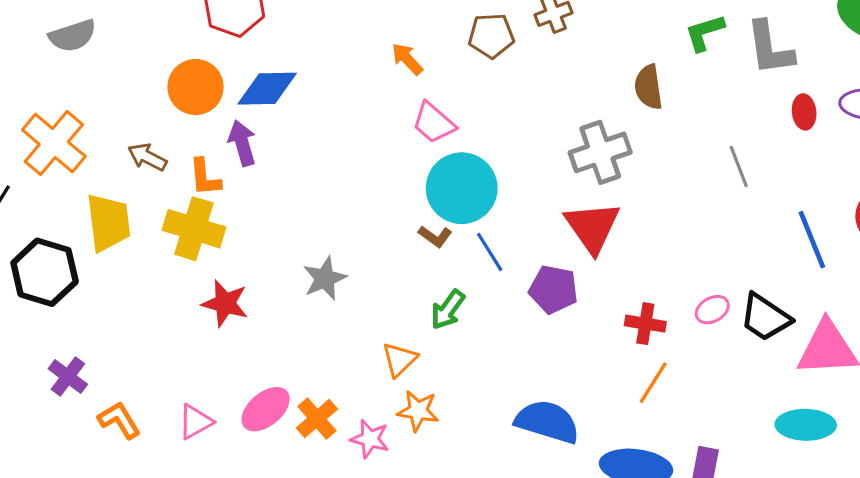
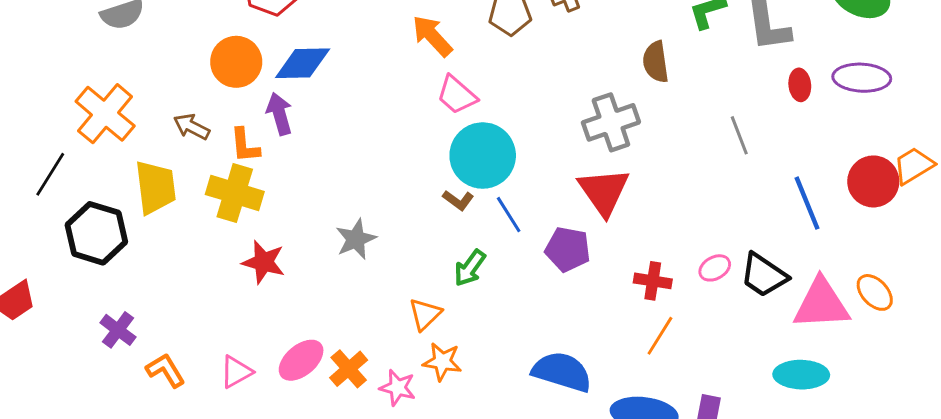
orange arrow: (407, 59) -> (432, 36), size x1.4

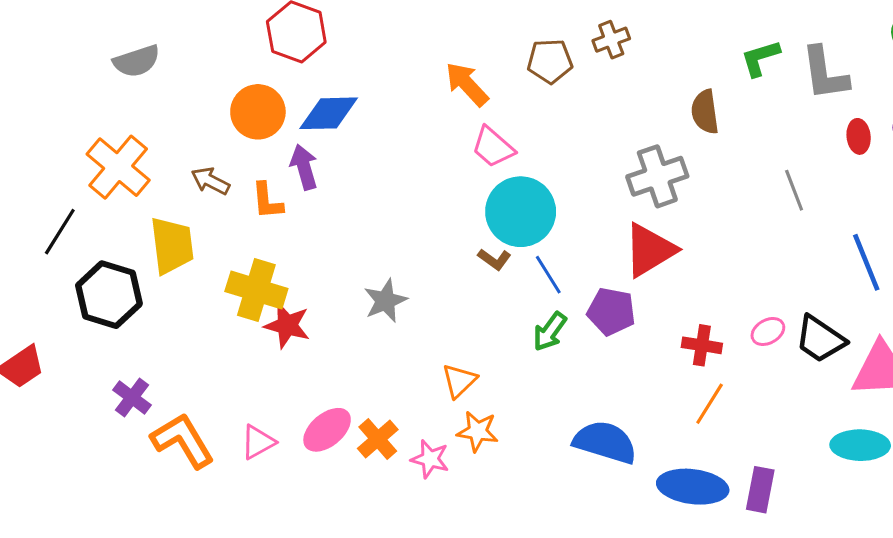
red triangle: (604, 192) -> (650, 250), turned 34
yellow cross: (235, 193) -> (256, 290), moved
green arrow: (470, 268) -> (550, 331), moved
orange L-shape: (166, 370) -> (183, 441), size x1.5

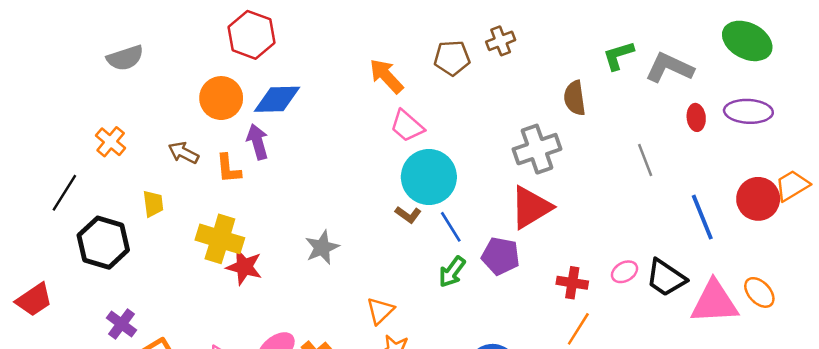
gray L-shape: (825, 73) -> (669, 68), turned 123
orange cross: (118, 167) -> (111, 142), size x0.6
yellow trapezoid: (172, 245) -> (153, 204), size x0.6

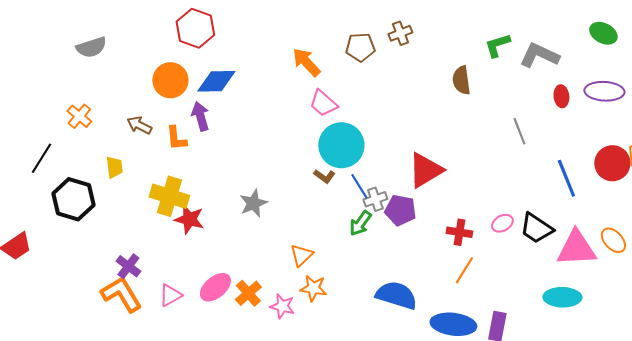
green ellipse: (747, 41) -> (603, 33), size x0.7
gray cross: (537, 149) -> (375, 199), moved, size x0.6
purple cross: (121, 324) -> (128, 266), moved

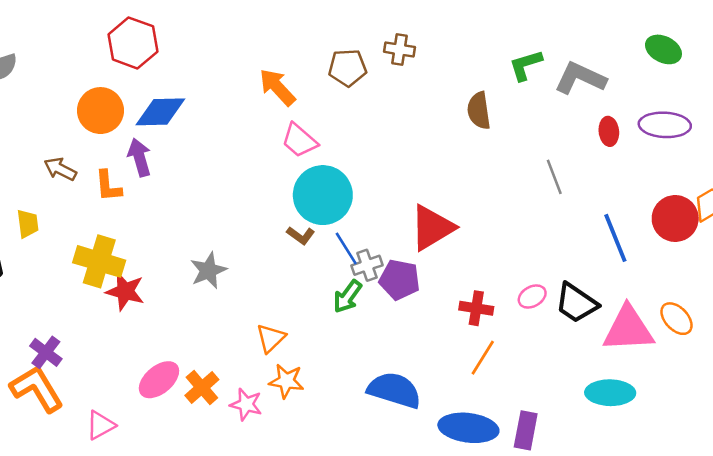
brown cross: (400, 33) -> (400, 49), turned 30
pink triangle: (170, 295) -> (100, 425), moved

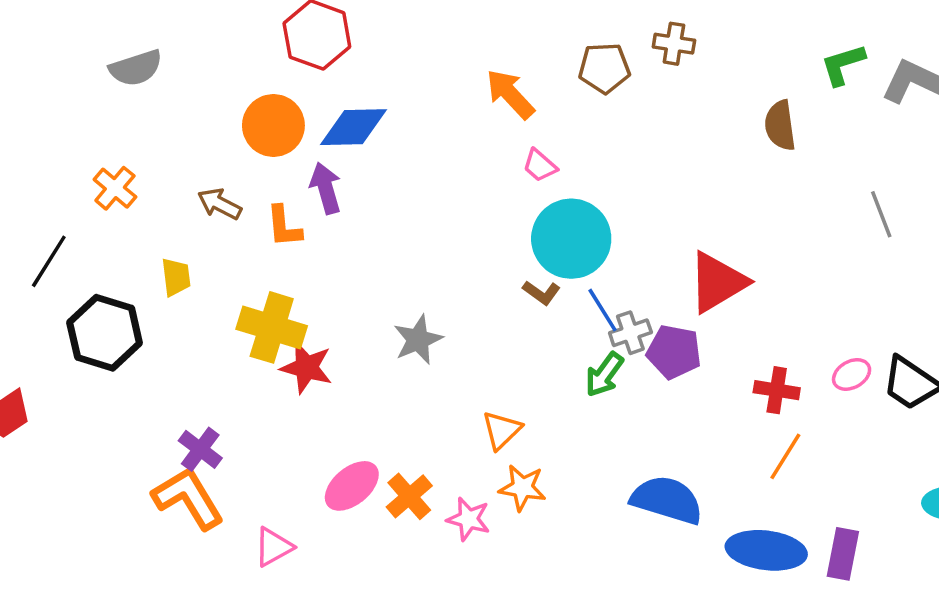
pink trapezoid: (299, 140) -> (540, 166), size x0.7

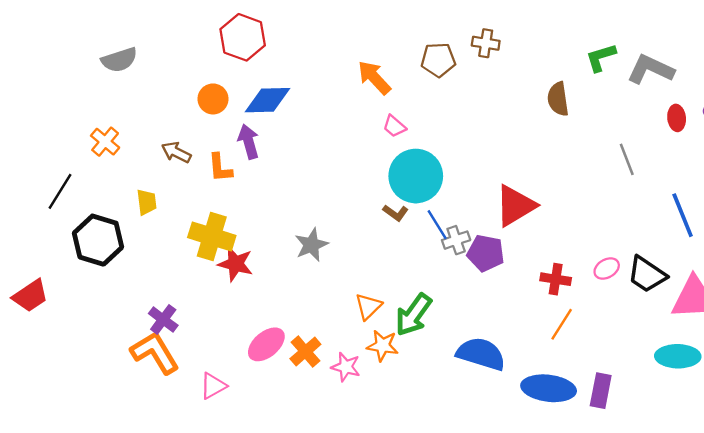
orange circle: (273, 125) -> (213, 99), size x0.7
green arrow: (604, 374) -> (413, 315), moved, size x1.4

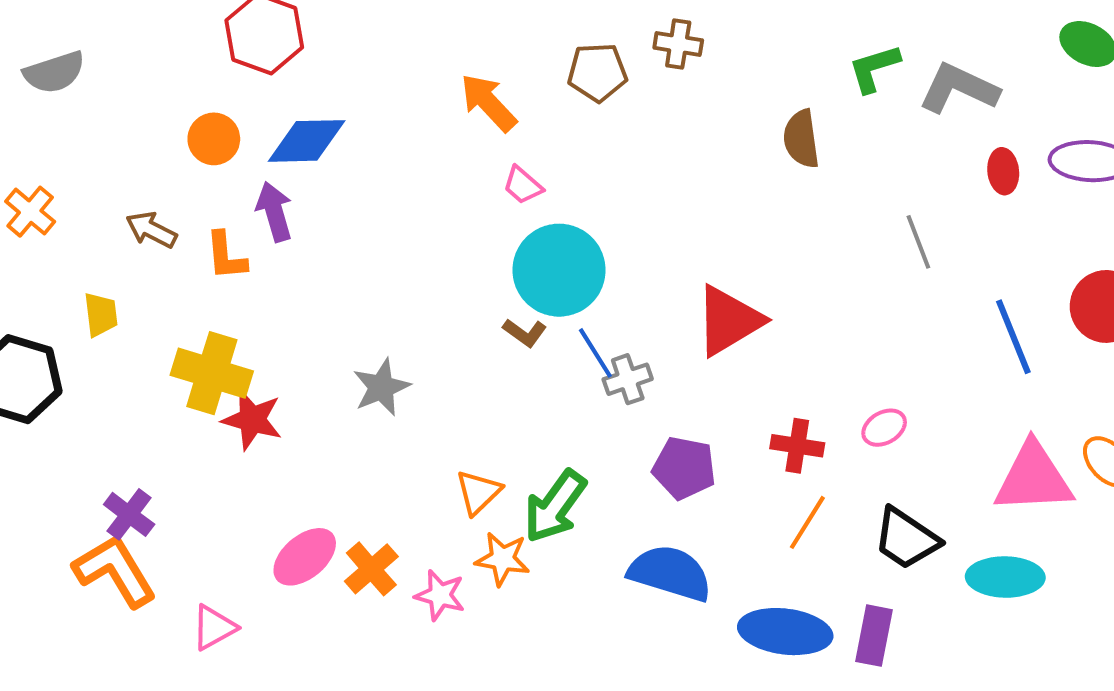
purple pentagon: (486, 253) -> (684, 468), moved
black trapezoid: (647, 274) -> (906, 539), moved

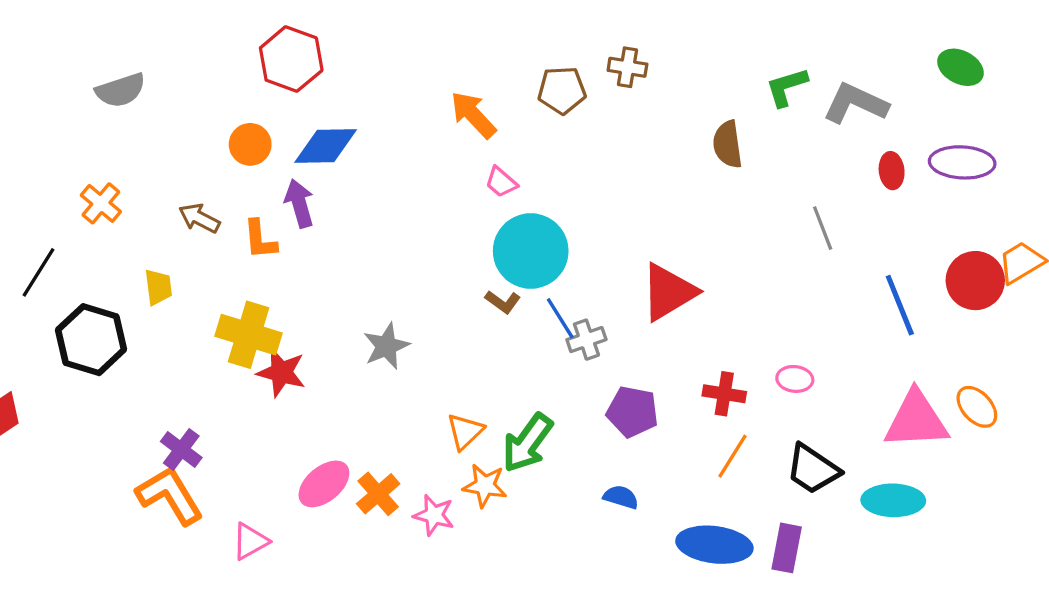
pink ellipse: (884, 428) -> (795, 379), turned 36
blue semicircle: (670, 573) -> (621, 497), size x0.5

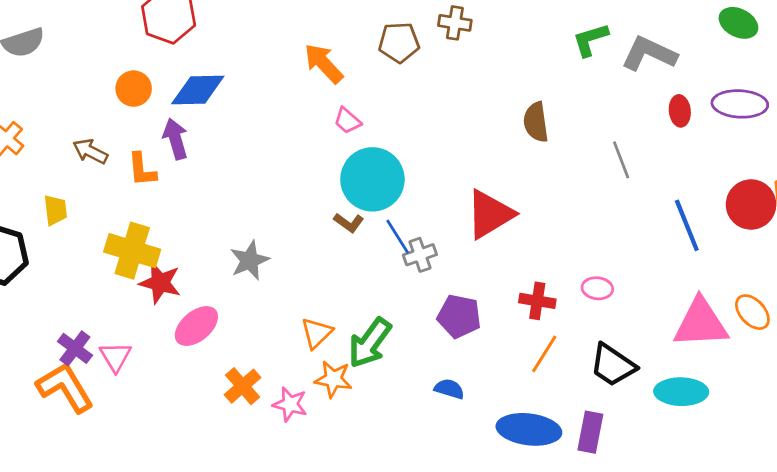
brown semicircle: (728, 144) -> (536, 122), moved
pink ellipse: (324, 484) -> (196, 326), moved
pink triangle: (250, 541) -> (115, 357), moved, turned -32

